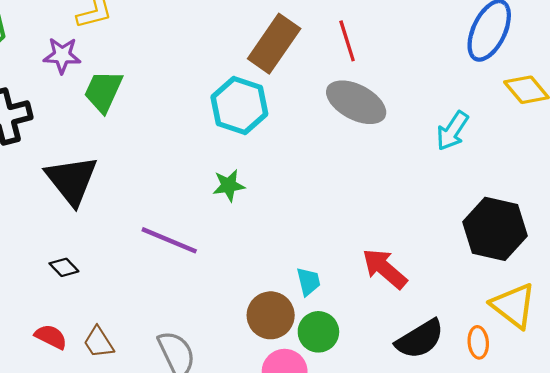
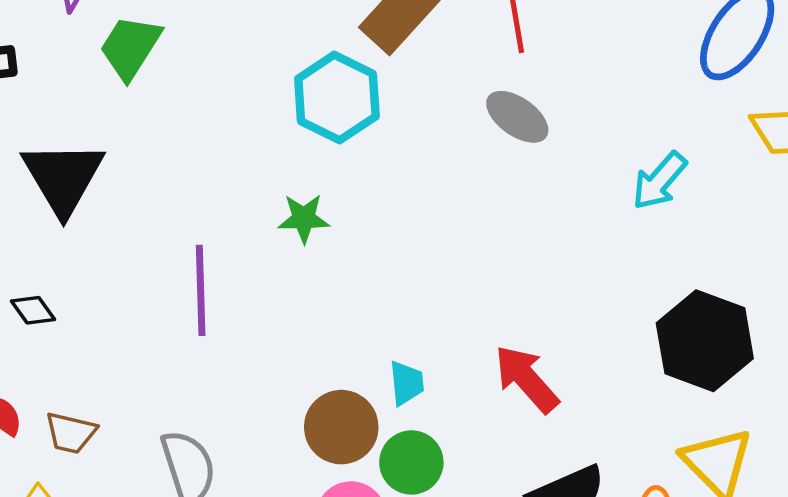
gray ellipse: (356, 102) -> (517, 117), size x0.7
purple line: (169, 240) -> (201, 290), turned 58
brown trapezoid: (99, 342) -> (71, 433), turned -52

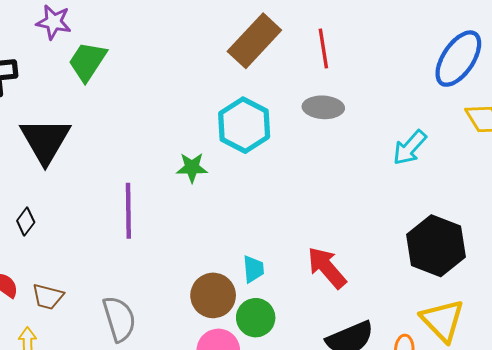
cyan hexagon: (337, 97) -> (244, 125), moved
gray ellipse: (517, 117) -> (323, 107), turned -33
black diamond: (33, 310) -> (26, 221), turned 72

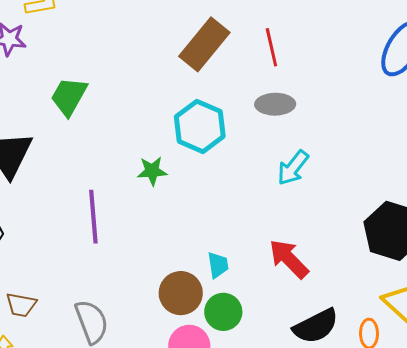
green trapezoid: (87, 61) -> (69, 96), moved
cyan arrow: (410, 148) -> (293, 168), moved

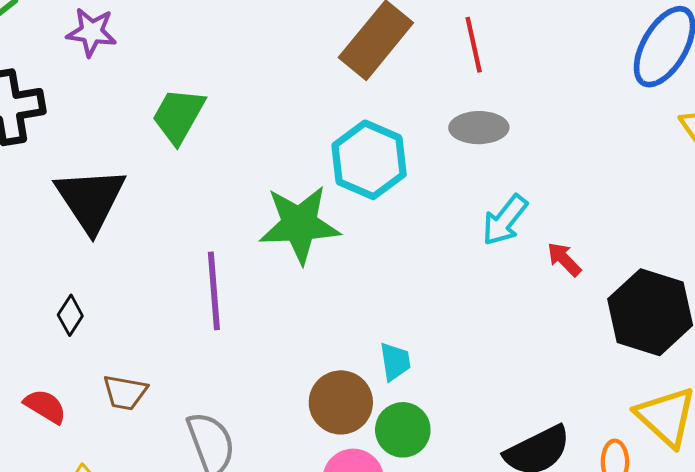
green star: (152, 171) -> (299, 224), size x1.8
red arrow: (289, 259) -> (564, 259), moved, size x0.6
brown trapezoid: (21, 305) -> (125, 392), moved

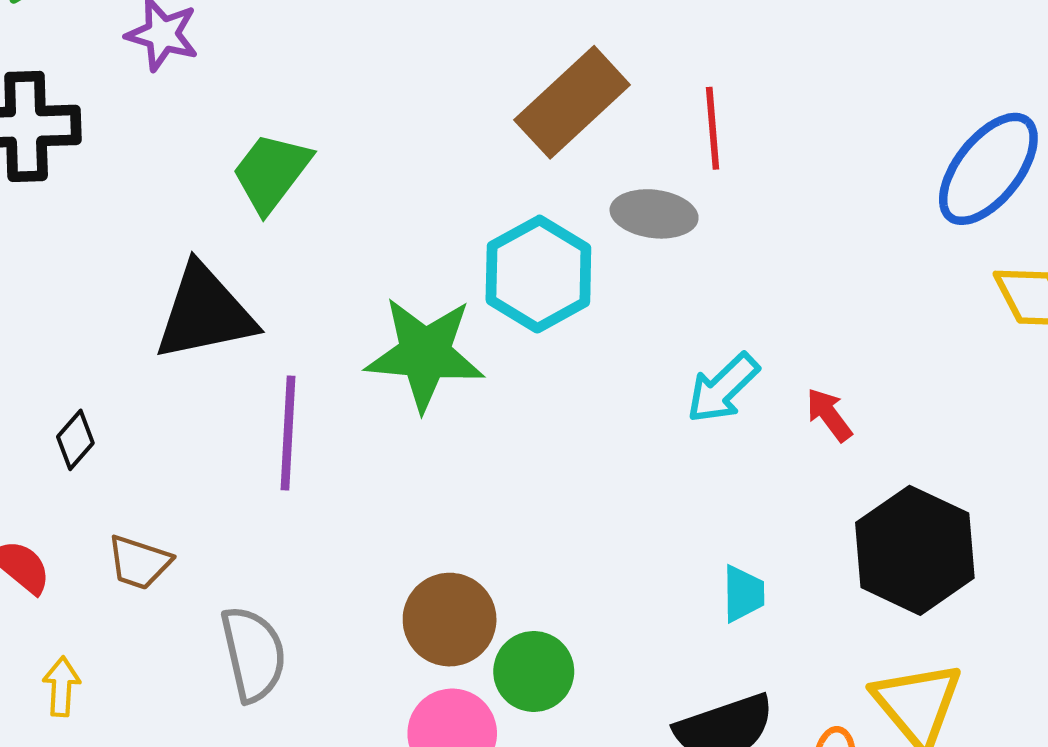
gray ellipse: (479, 128) -> (654, 214), moved
black triangle: (90, 200) -> (205, 313), moved, turned 44
red arrow: (564, 259) -> (829, 415), moved
cyan trapezoid: (395, 362) -> (743, 594), moved

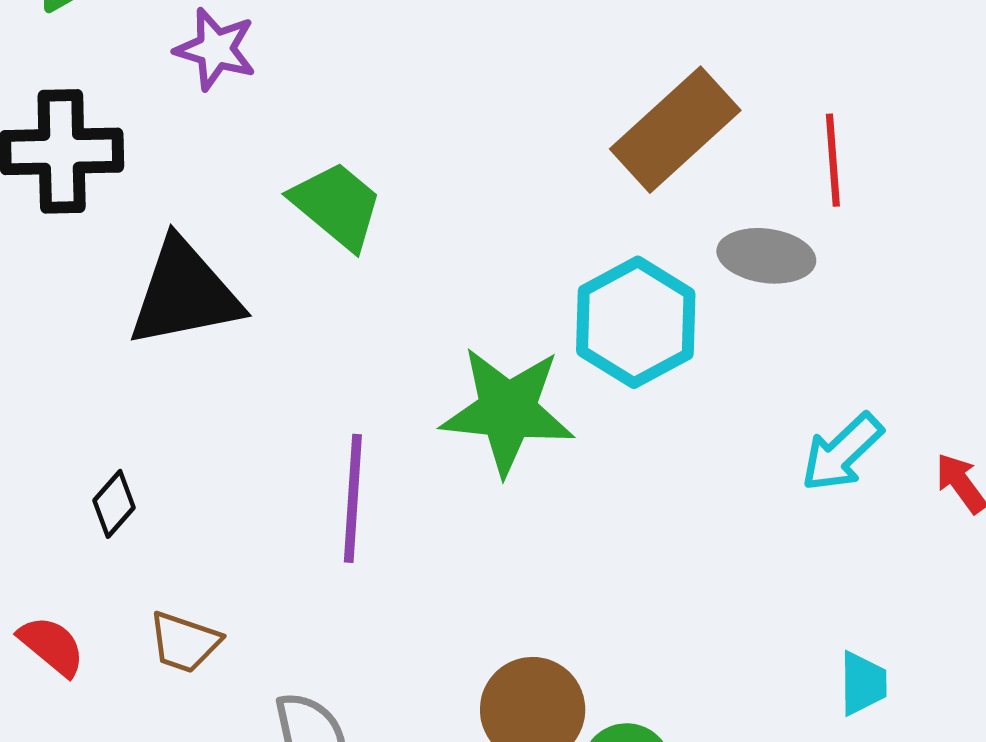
green trapezoid: (271, 172) -> (337, 205), turned 92
black triangle: (205, 313) -> (184, 293), moved

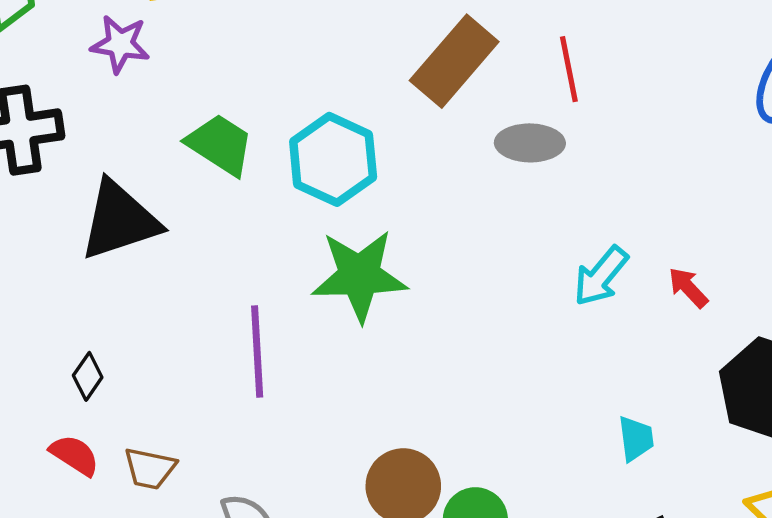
cyan hexagon: (636, 322) -> (333, 159), moved
red semicircle: (52, 646) -> (74, 455), moved

